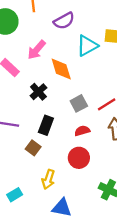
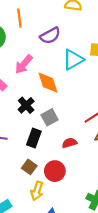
gray square: (79, 103) -> (50, 117), moved
brown square: (33, 148) -> (29, 167), moved
red circle: (79, 158) -> (55, 171), moved

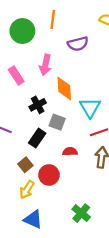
cyan triangle: (73, 60) -> (90, 108), moved, turned -45
pink arrow: (24, 64) -> (45, 65), turned -42
gray square: (50, 117) -> (57, 122), turned 35

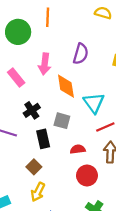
purple semicircle: (78, 44) -> (81, 54), moved, turned -54
black cross: (38, 105) -> (32, 110), moved
black rectangle: (37, 138) -> (43, 139), turned -42
red circle: (49, 175) -> (87, 175), moved

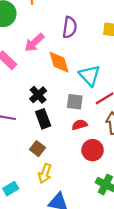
pink arrow: (45, 64) -> (34, 43), turned 48
black cross: (32, 110) -> (38, 95), moved
gray square: (62, 121) -> (75, 102), moved

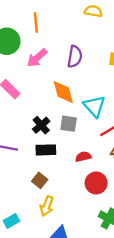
pink arrow: (34, 43) -> (37, 58), moved
gray square: (75, 102) -> (69, 124), moved
black rectangle: (43, 119) -> (46, 150), turned -72

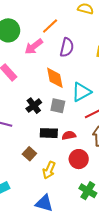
orange line: (36, 22) -> (50, 26), moved, turned 48
cyan triangle: (94, 106) -> (81, 92), turned 40
black rectangle: (46, 150) -> (49, 133), moved
yellow arrow: (47, 206) -> (49, 170), moved

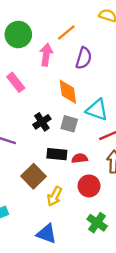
pink arrow: (34, 47) -> (46, 55), turned 132
cyan triangle: (81, 92) -> (97, 110), turned 45
brown square: (29, 154) -> (33, 176), size x1.5

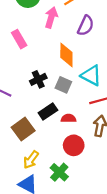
black rectangle: (57, 154) -> (48, 112), turned -48
yellow arrow: (55, 196) -> (31, 160), moved
green cross: (97, 223) -> (59, 172), moved

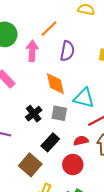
red semicircle: (69, 118) -> (81, 141), moved
red circle: (74, 145) -> (73, 165), moved

